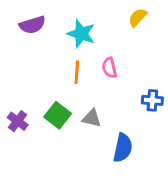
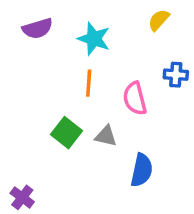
pink semicircle: (109, 68) -> (135, 98), moved, size x1.4
blue cross: (152, 100) -> (176, 75), moved
purple cross: (18, 121) -> (22, 197), moved

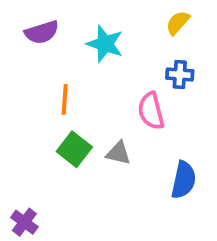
blue cross: (176, 75) -> (180, 74), moved
orange line: (89, 83) -> (65, 99), moved
blue semicircle: (142, 170) -> (184, 180), moved

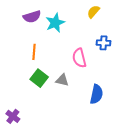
purple semicircle: (42, 32) -> (32, 17), moved
cyan star: (105, 44) -> (55, 23), turned 30
blue cross: (180, 74) -> (103, 43), moved

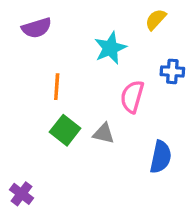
purple semicircle: (32, 17) -> (37, 28), moved
cyan star: (55, 23) -> (110, 48), moved
pink semicircle: (79, 58) -> (132, 97), turned 30

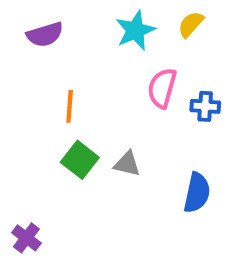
cyan star: (110, 48) -> (135, 30), moved
blue cross: (172, 71) -> (205, 106), moved
pink semicircle: (132, 97) -> (162, 88), moved

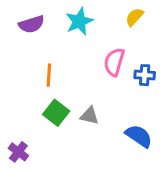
cyan star: (135, 30) -> (79, 21), moved
blue semicircle: (197, 193) -> (139, 136), turned -68
purple cross: (26, 238) -> (18, 152), moved

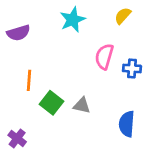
purple semicircle: (31, 24) -> (18, 33), moved
orange line: (49, 75) -> (29, 80), moved
blue semicircle: (139, 136) -> (127, 124), turned -120

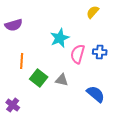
cyan star: (73, 20) -> (60, 38), moved
pink semicircle: (104, 57) -> (78, 54), moved
blue semicircle: (127, 124) -> (96, 94), turned 126

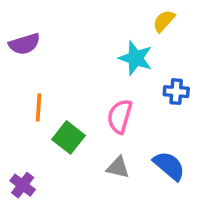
cyan star: (60, 38) -> (136, 58), moved, turned -30
pink semicircle: (78, 54) -> (120, 116), moved
gray triangle: (62, 80) -> (118, 167), moved

